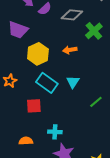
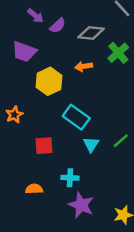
orange arrow: (70, 50) -> (84, 66), moved
cyan triangle: (73, 82) -> (91, 144), moved
cyan rectangle: (47, 83) -> (76, 117), moved

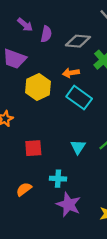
purple semicircle: (58, 26) -> (46, 34), turned -35
cyan rectangle: (76, 117) -> (79, 98), moved
orange semicircle: (34, 189) -> (24, 189), turned -35

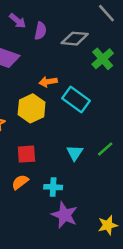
orange arrow: (71, 73) -> (48, 82), moved
yellow hexagon: (38, 87) -> (32, 108), moved
orange semicircle: (24, 189) -> (20, 182), moved

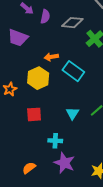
orange semicircle: (20, 182) -> (29, 168), moved

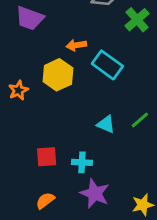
cyan triangle: (72, 113) -> (106, 124), turned -40
red square: (34, 114) -> (47, 157), moved

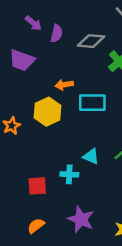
cyan rectangle: (107, 65) -> (92, 103), turned -36
cyan cross: (82, 162) -> (69, 174), moved

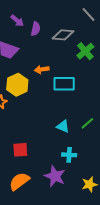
yellow hexagon: (47, 112) -> (17, 85), moved
cyan cross: (69, 174) -> (69, 155), moved
orange semicircle: (36, 226) -> (19, 181), size x1.5

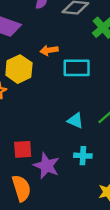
purple star: (55, 176) -> (47, 166), moved
orange semicircle: (19, 181) -> (21, 188), turned 110

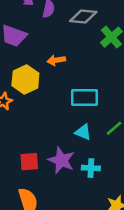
cyan rectangle: (77, 68) -> (84, 97), moved
purple star: (47, 166) -> (61, 160), moved

